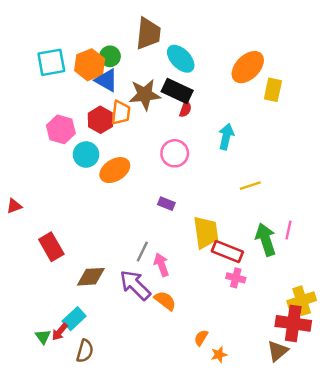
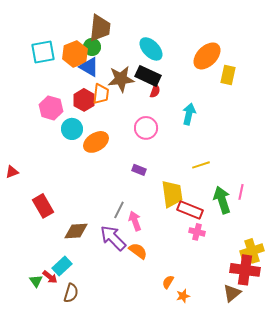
brown trapezoid: (148, 34) -> (100, 28), moved
yellow line: (250, 186) -> (201, 165), moved
red arrow: (60, 332) -> (50, 277), turned -91

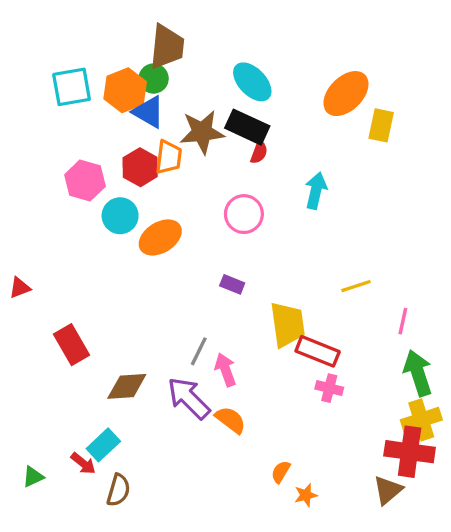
yellow line: (201, 165) -> (356, 286), moved
green arrow: (222, 200) -> (418, 373), moved
green triangle: (36, 281) -> (33, 477), moved, turned 40

